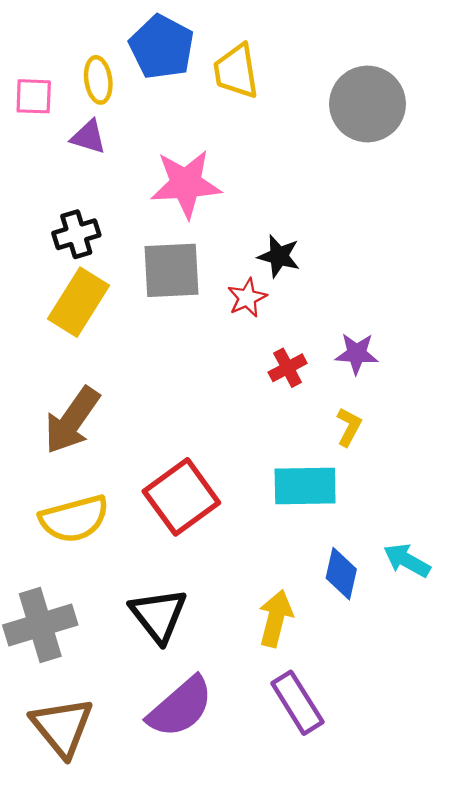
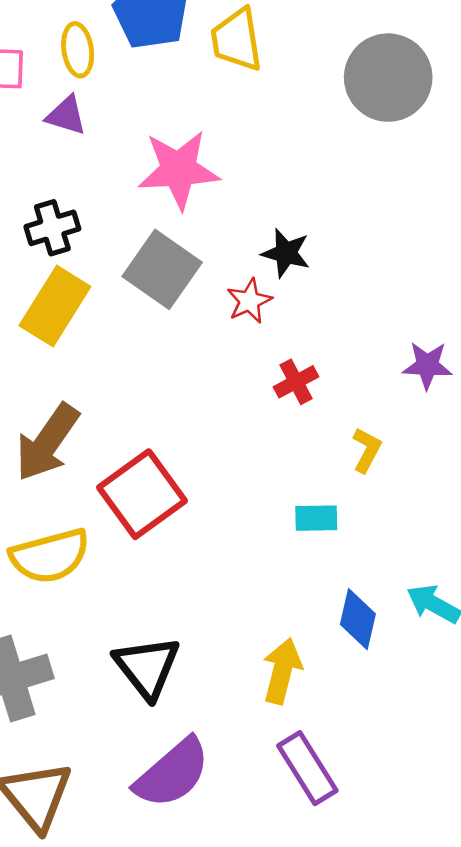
gray square: (172, 270) -> (162, 269), turned 38
purple star: (357, 354) -> (427, 365), moved
cyan rectangle: (305, 486) -> (316, 518), size x0.6
red square: (181, 497) -> (142, 494), moved

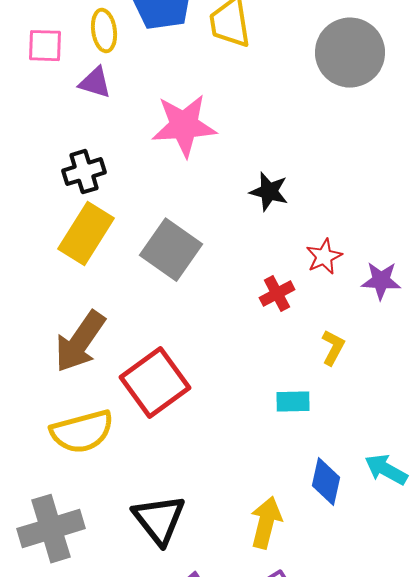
gray square: (162, 269) -> (171, 250), moved
red star: (249, 301) -> (324, 257), moved

